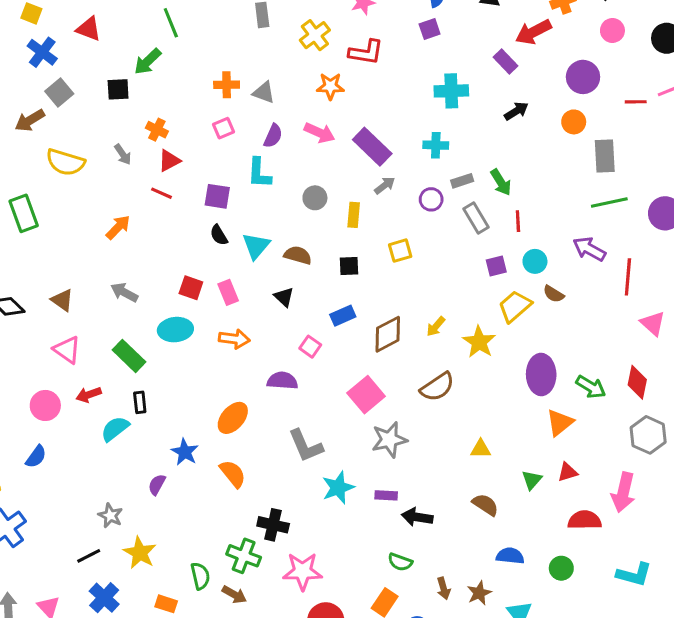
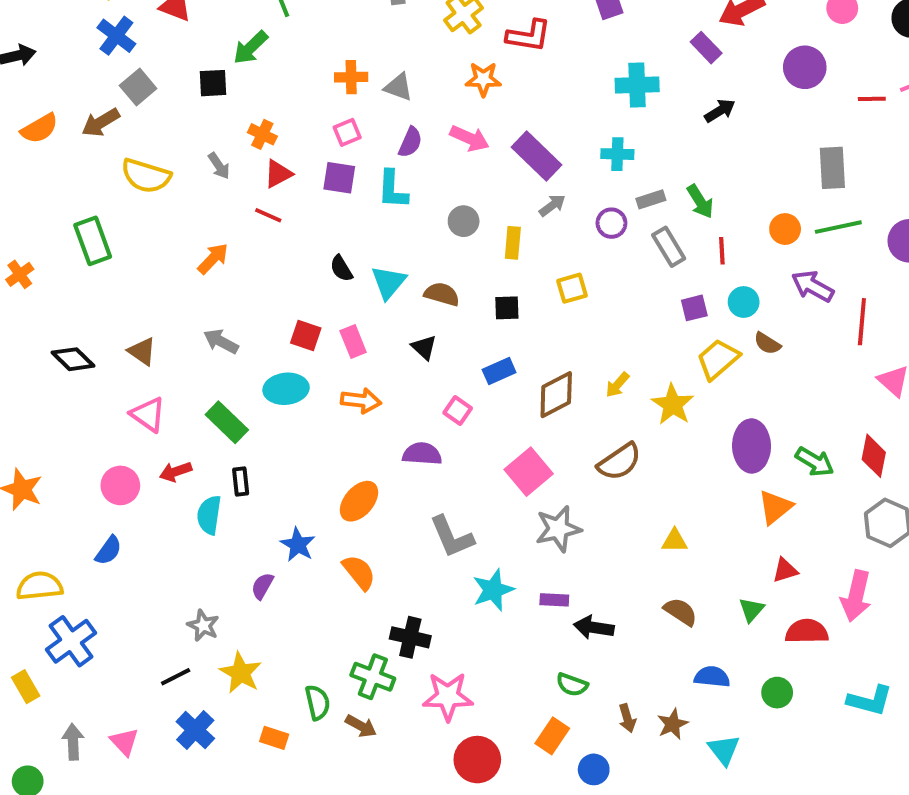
orange circle: (574, 122) -> (785, 229), moved
purple square: (217, 196) -> (339, 178), moved
cyan semicircle: (115, 429) -> (209, 515), turned -44
green triangle: (532, 480) -> (752, 610), moved

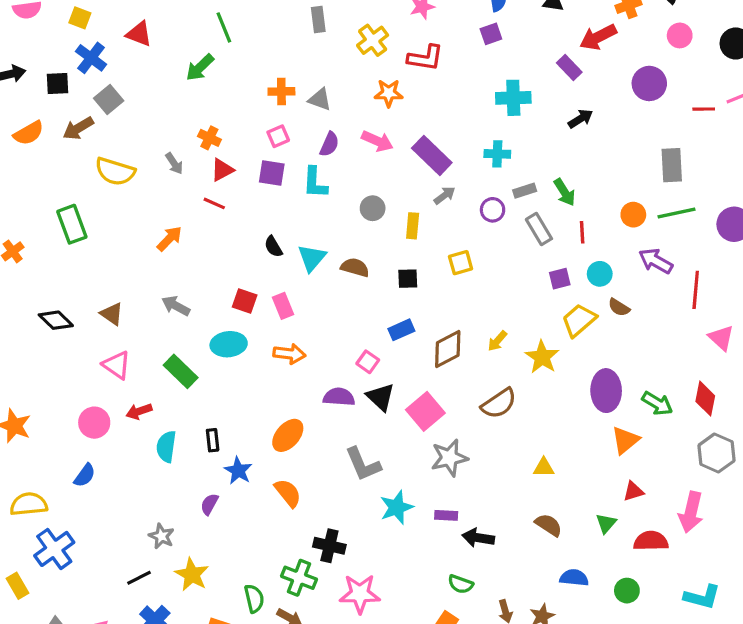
black square: (213, 83) -> (57, 83), moved
black triangle: (424, 347) -> (381, 397), moved, size x1.4
black rectangle: (241, 481) -> (213, 440), moved

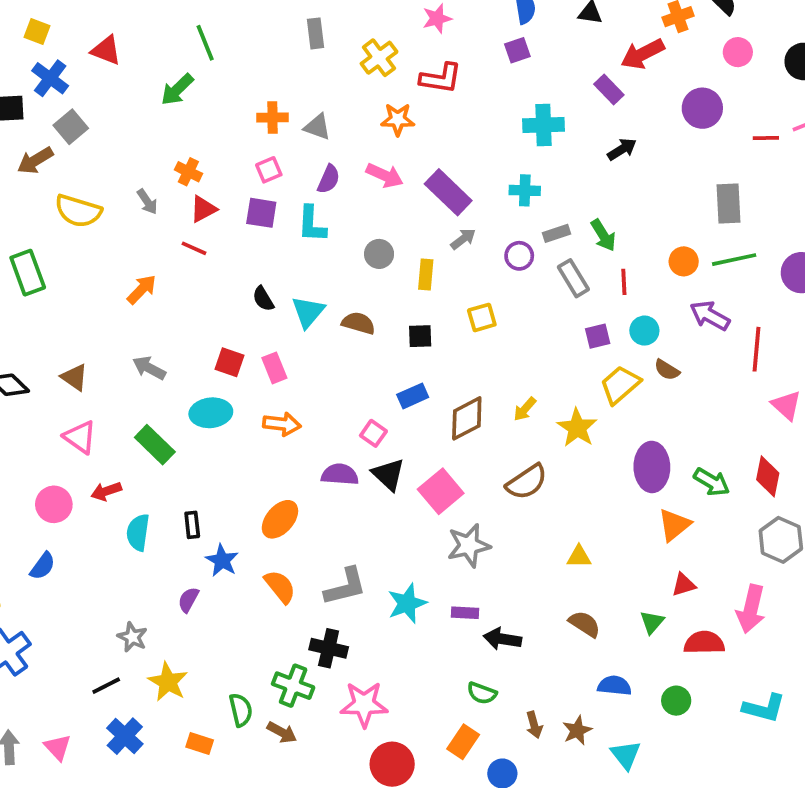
gray L-shape: (363, 464) -> (345, 587), moved, turned -81

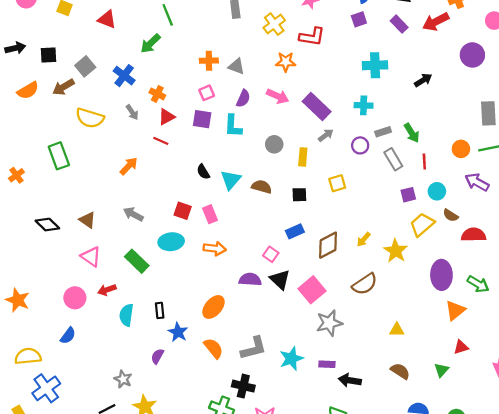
blue cross: (50, 78) -> (124, 76), moved
purple rectangle: (609, 89) -> (399, 24), moved
red semicircle: (704, 643) -> (474, 235), moved

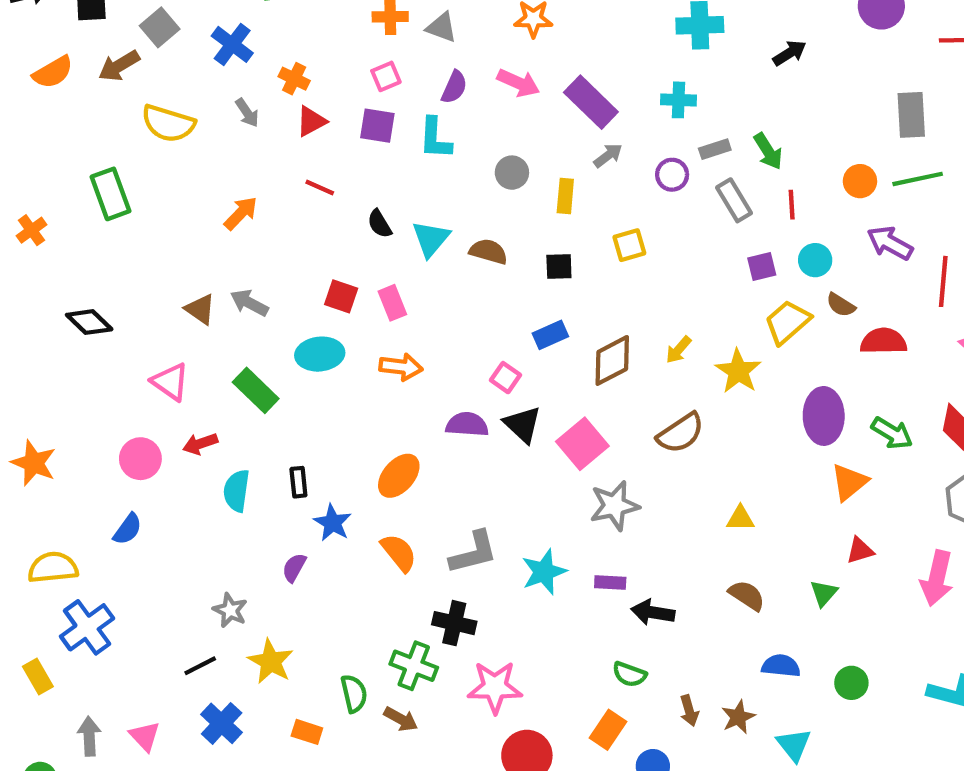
red line: (161, 141) -> (320, 188), moved
brown triangle: (87, 220) -> (200, 309), moved

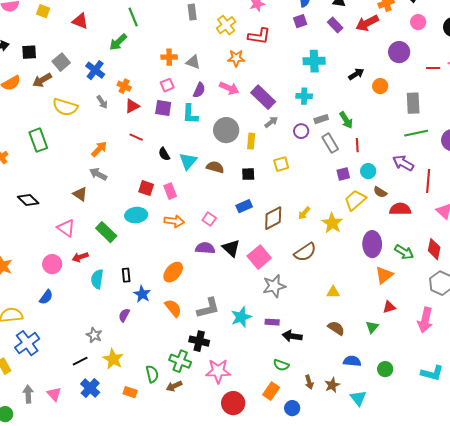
gray circle: (512, 173) -> (226, 130), size x1.6
orange circle: (860, 181) -> (380, 86), moved
gray arrow: (249, 303) -> (98, 174), moved
pink square: (506, 378) -> (209, 219), moved
brown arrow: (401, 719) -> (174, 386), turned 126

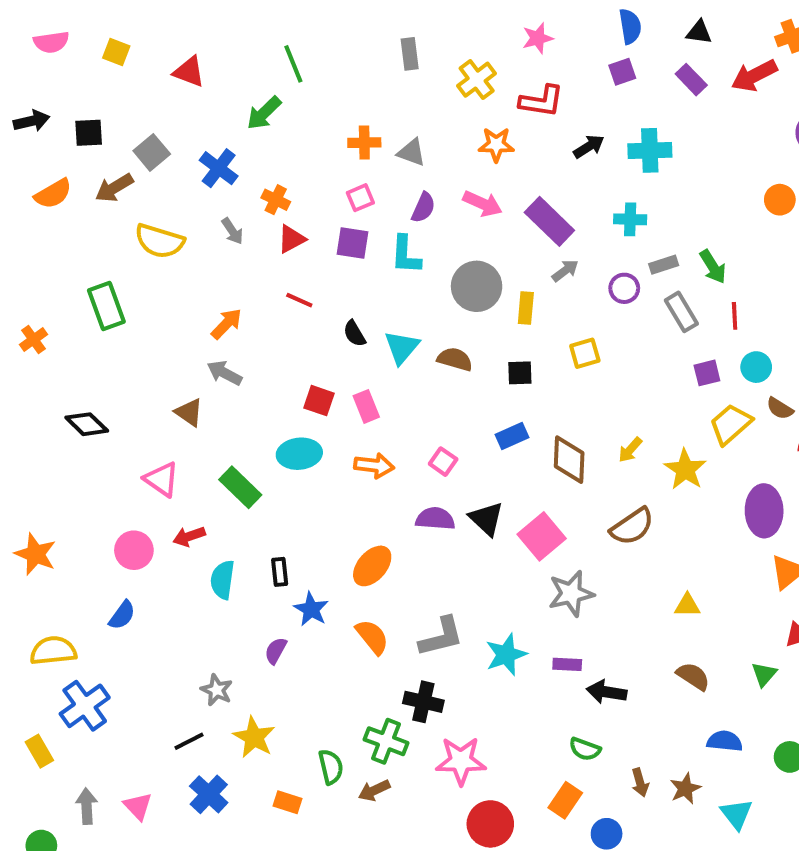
black arrow: (356, 74) -> (589, 147), moved
brown diamond: (273, 218) -> (569, 460), turned -60

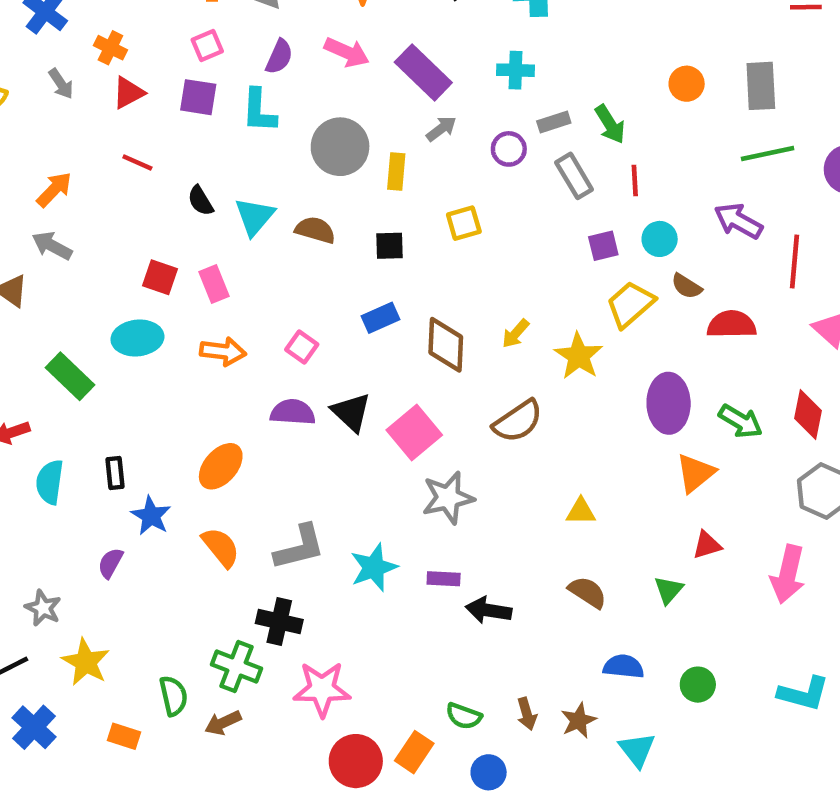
orange circle: (780, 200) -> (687, 84), moved
green semicircle: (585, 749) -> (464, 716), moved
orange rectangle: (565, 800) -> (414, 752), moved

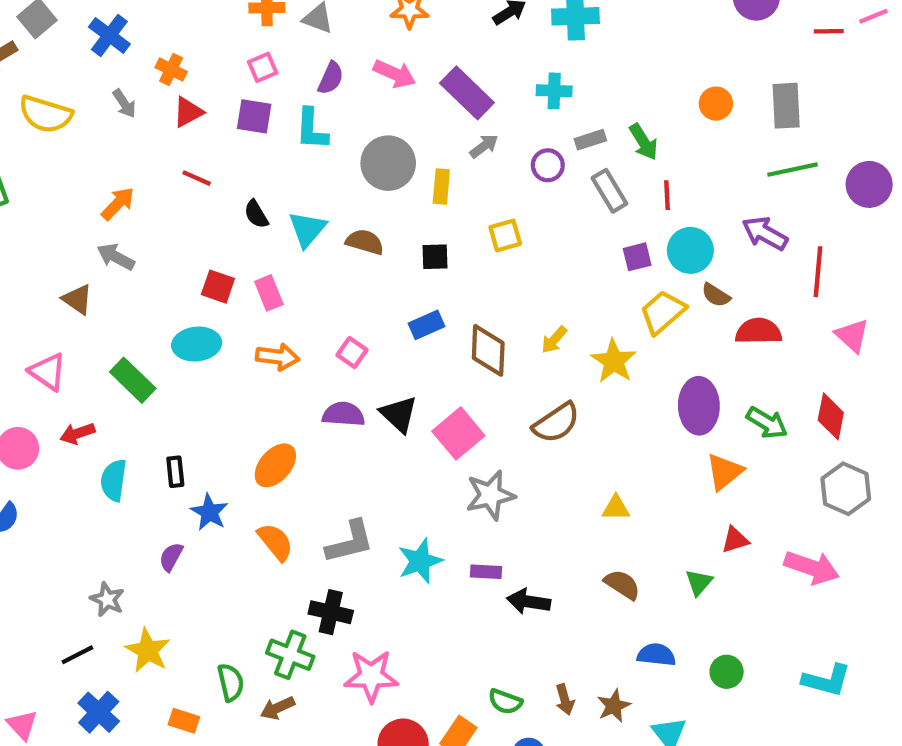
cyan circle: (660, 239) -> (690, 250), size x1.4
pink arrow: (788, 574) -> (812, 567), turned -84

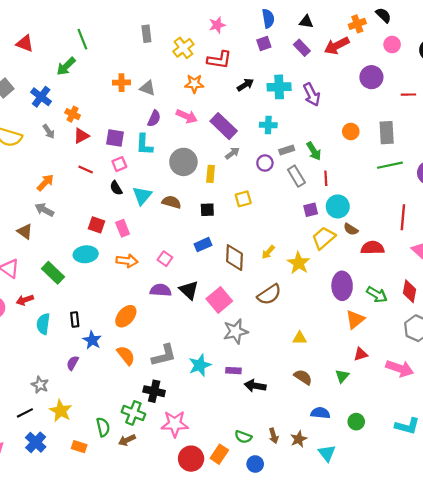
pink square: (263, 67) -> (119, 164), moved
purple arrow: (765, 233) -> (312, 95), moved, turned -145

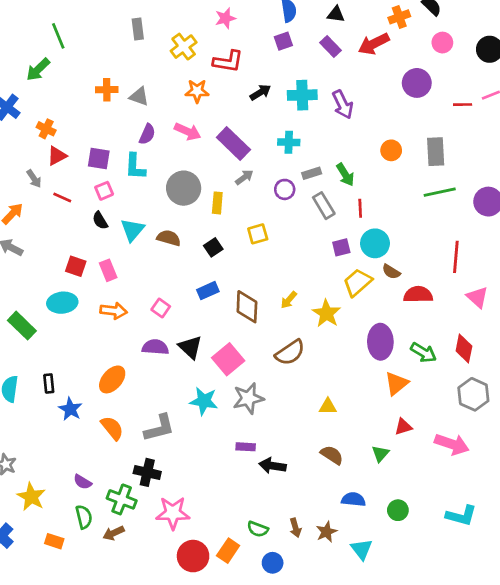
gray arrow: (49, 131) -> (34, 179), moved
black square: (207, 210) -> (213, 247), turned -32
purple semicircle: (73, 363) -> (83, 482), moved, turned -88
cyan star: (200, 365) -> (204, 401), moved, turned 30

